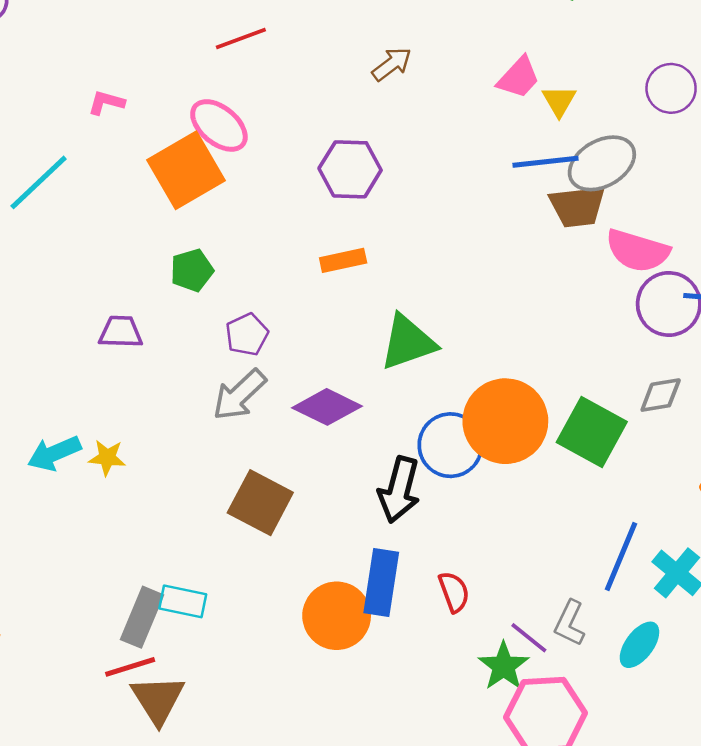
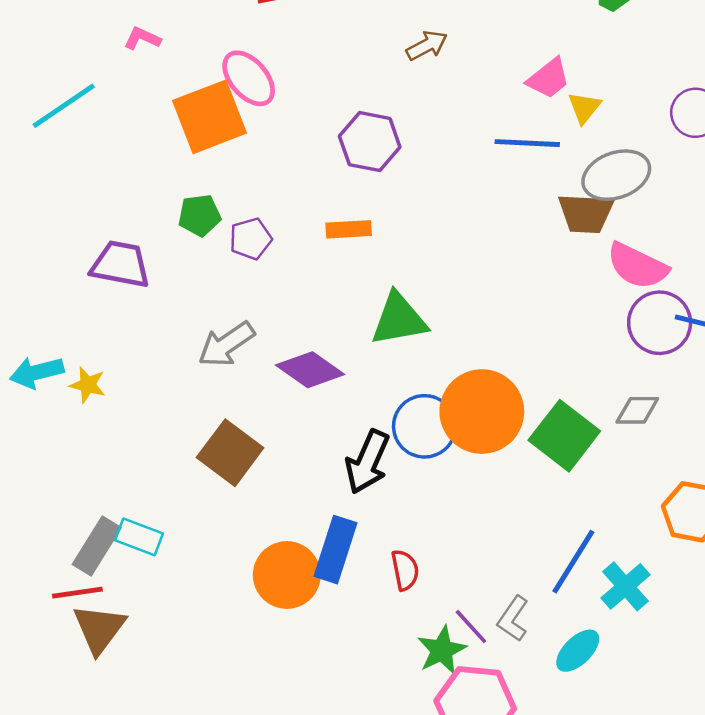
blue line: (545, 162) -> (527, 143), moved
purple trapezoid: (121, 332) -> (120, 264), size x1.4
purple pentagon: (247, 334) -> (251, 239), moved

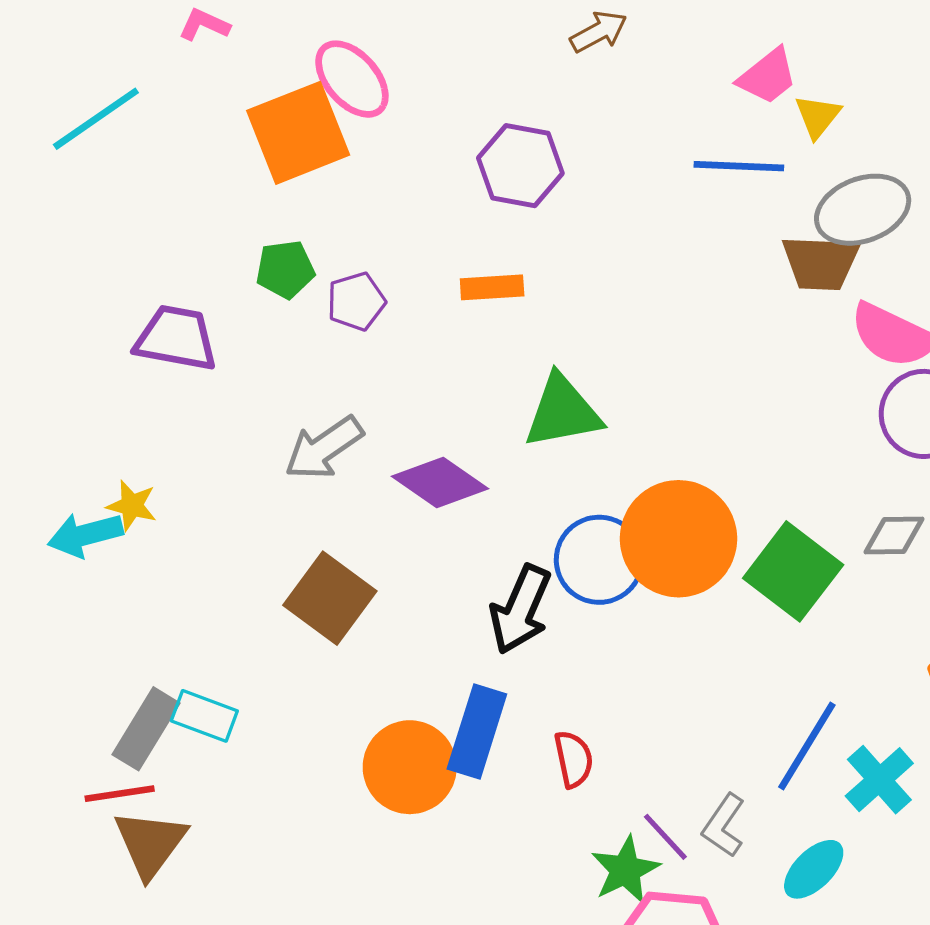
cyan arrow: (37, 372) -> (85, 535), moved

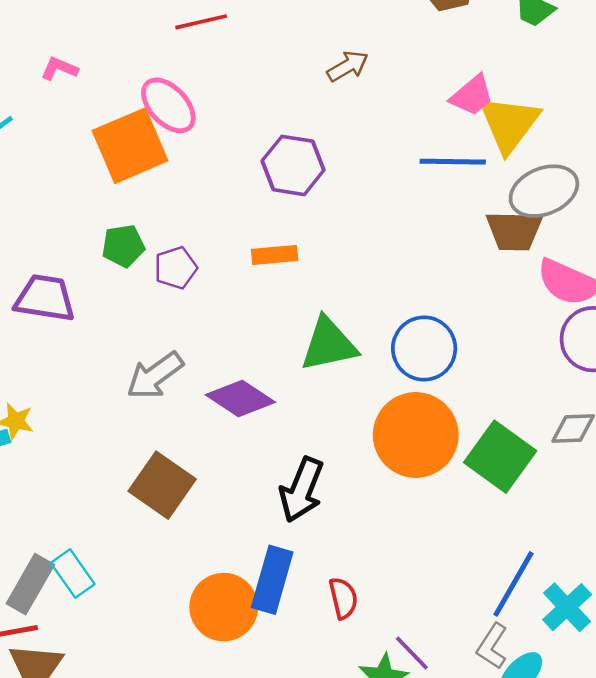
yellow triangle: (818, 116) -> (509, 124), size x1.8
blue circle: (599, 560) -> (424, 348), moved
cyan rectangle: (204, 716) -> (73, 573), turned 36
gray L-shape: (724, 825) -> (492, 646), moved

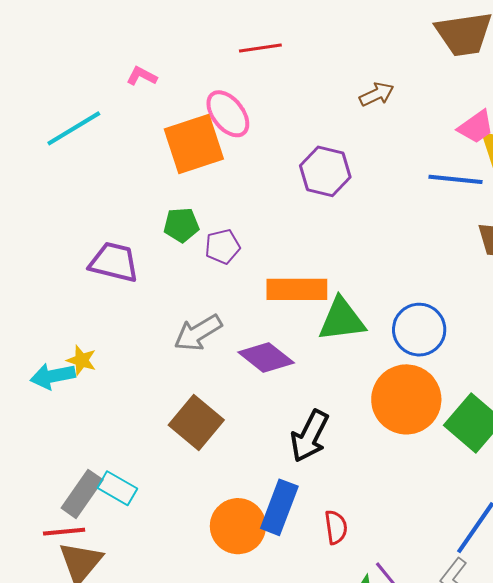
orange rectangle: (275, 255) -> (297, 289), moved, size x1.6
cyan rectangle: (73, 573) -> (117, 488), turned -30

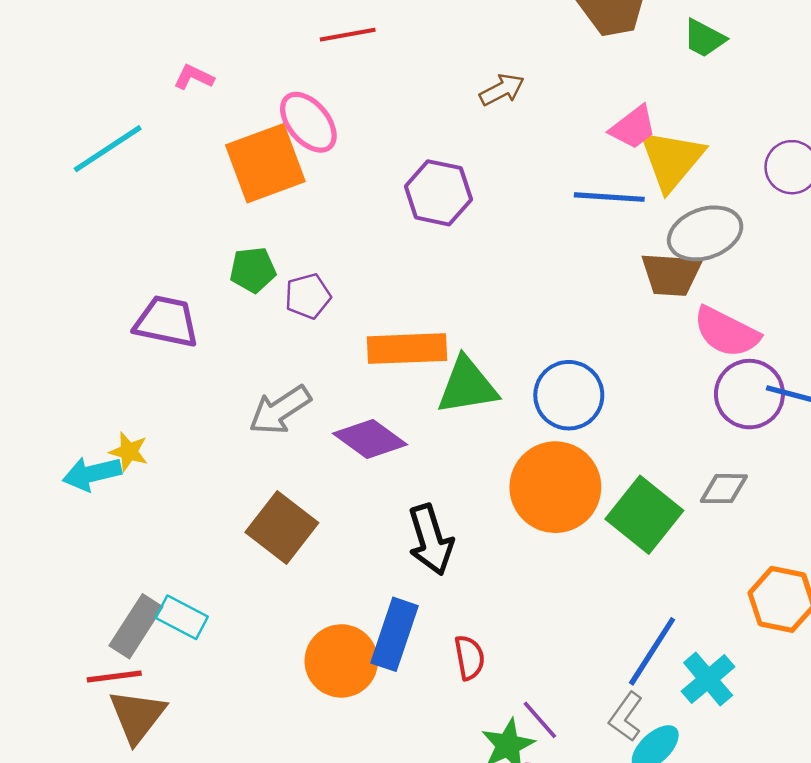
black arrow: (310, 436) -> (431, 540), turned -42

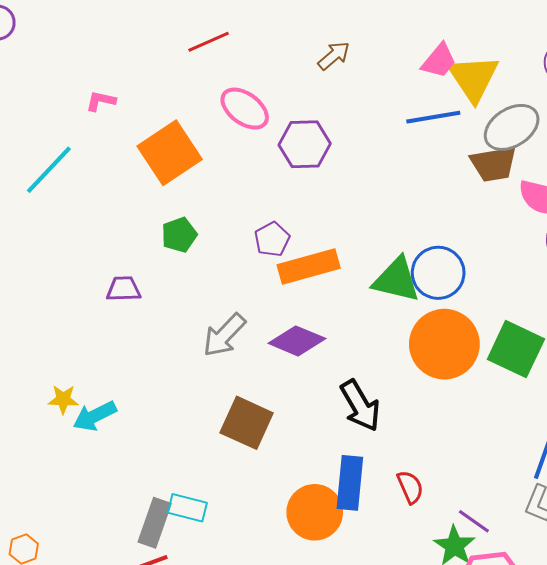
pink ellipse: (308, 122) -> (245, 109), moved
purple pentagon: (308, 296) -> (272, 239), moved
purple trapezoid: (166, 322) -> (124, 289), size x0.7
green triangle: (467, 386) -> (396, 280), moved, turned 36
yellow star: (129, 452) -> (63, 399), moved

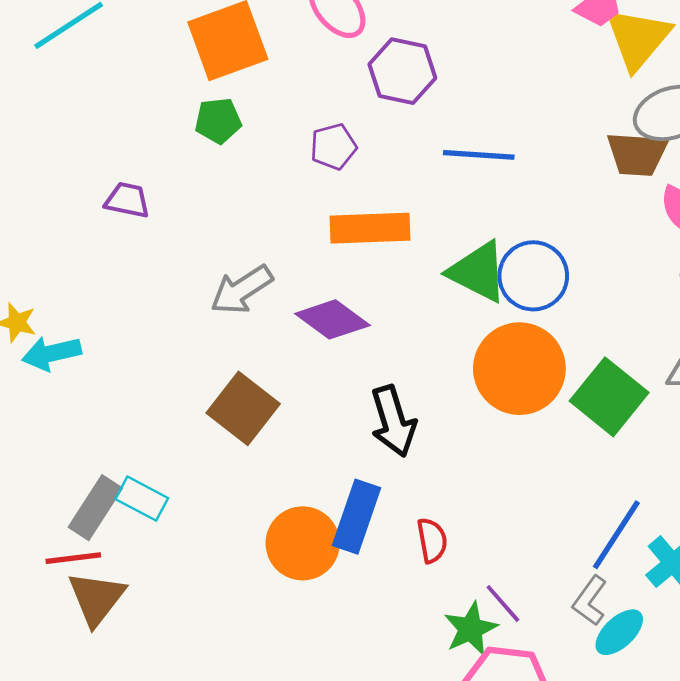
blue line: (433, 117) -> (479, 155), moved
green pentagon: (179, 235) -> (218, 121), moved
purple pentagon: (272, 239) -> (333, 147), moved

